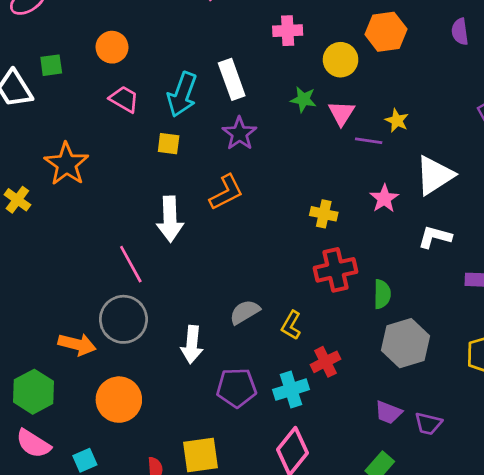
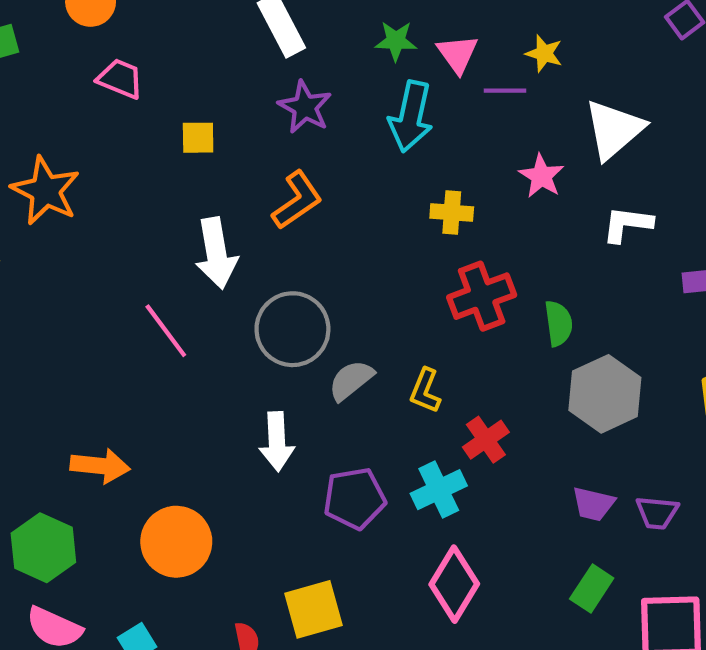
cyan arrow: (182, 94) -> (411, 117), moved
gray circle: (123, 319) -> (292, 329), moved

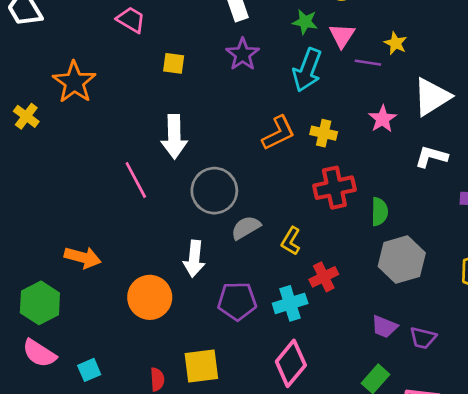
orange L-shape: (297, 200) -> (278, 133), moved
orange circle: (176, 542) -> (150, 297), moved

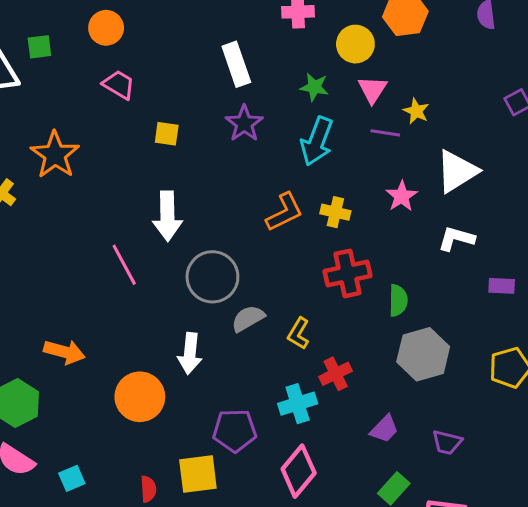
pink triangle: (342, 36) -> (372, 89), moved
purple pentagon: (237, 301) -> (235, 431), moved
purple trapezoid: (384, 327) -> (384, 429), moved, turned -68

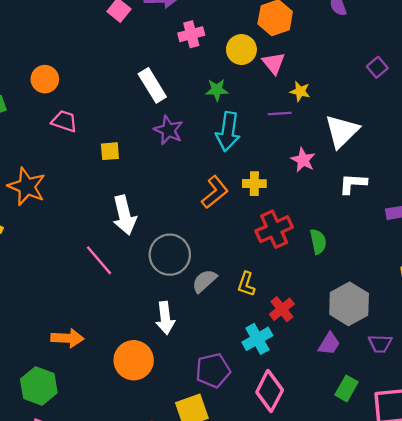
pink triangle: (372, 89) -> (274, 63), moved
gray hexagon: (423, 354) -> (349, 304), moved

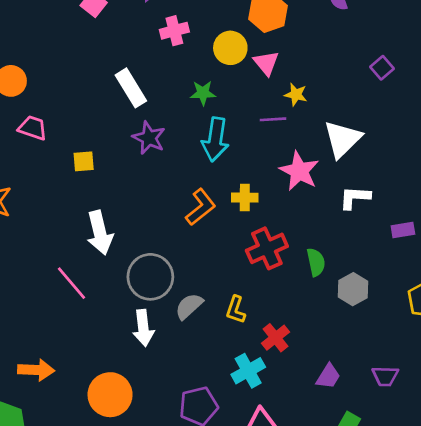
pink star: (303, 160) -> (299, 171), size x1.4
gray hexagon: (349, 304) -> (353, 289), moved, size x0.7
white arrow: (165, 318) -> (143, 328), moved

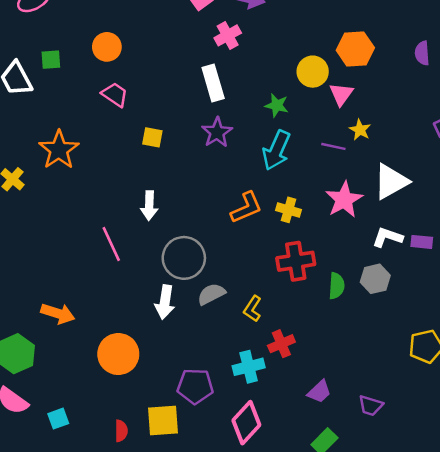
pink cross: (174, 31) -> (228, 35), moved, turned -30
purple rectangle: (403, 230) -> (422, 242), moved
white arrow: (100, 233) -> (149, 206), size x0.7
gray hexagon: (353, 289) -> (375, 279), moved

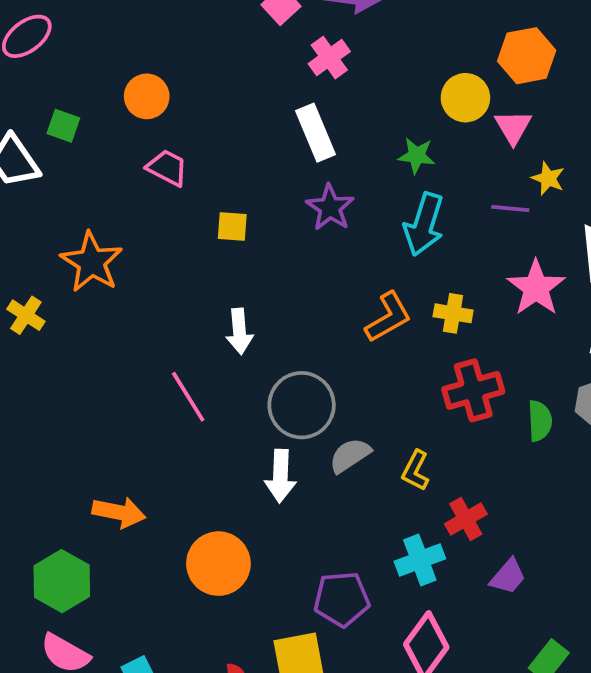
green square: (51, 60) -> (63, 126), turned 30
purple trapezoid: (319, 392) -> (508, 576), moved

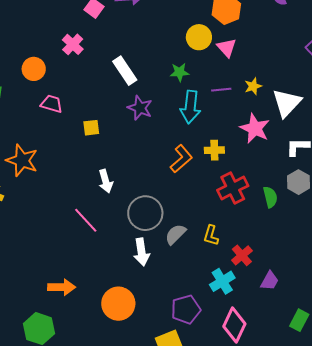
pink cross: (329, 58) -> (73, 44), moved
yellow star: (548, 178) -> (253, 86), moved, turned -30
purple line: (510, 208) -> (221, 90), moved

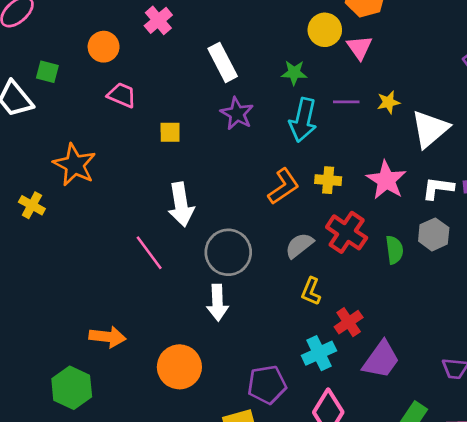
pink star: (255, 128) -> (386, 180), moved
white arrow: (106, 181) -> (181, 205), size x1.4
red cross: (233, 188) -> (347, 232), turned -36
gray semicircle: (175, 234) -> (299, 245), moved
purple trapezoid: (270, 281) -> (381, 360), size x1.5

